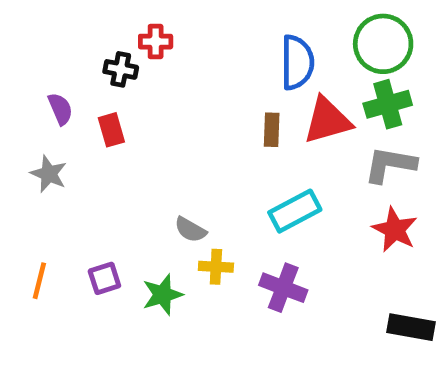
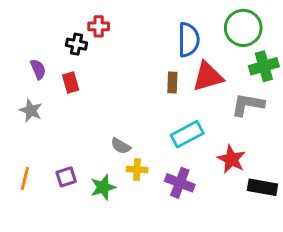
green cross: (388, 104) -> (264, 66), moved
red star: (395, 230) -> (231, 159), moved
black rectangle: (411, 327) -> (262, 187), moved

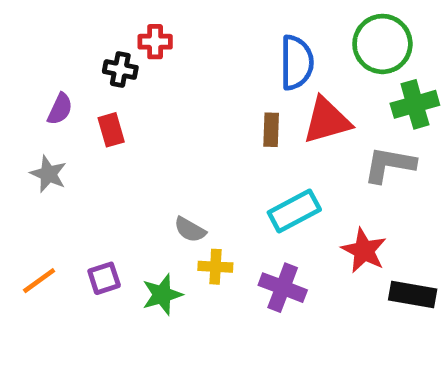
purple semicircle: (38, 69) -> (60, 109), turned 48
orange line: (25, 178) -> (39, 281), turned 40

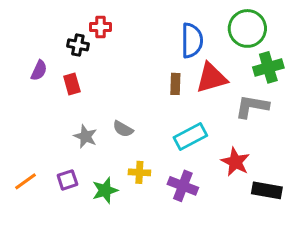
gray star: (48, 174) -> (85, 136), moved
gray semicircle: (190, 230) -> (123, 129), moved

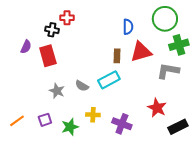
blue semicircle: (192, 40) -> (128, 27), size x0.7
red rectangle: (72, 84) -> (48, 56), size x1.5
cyan rectangle: (190, 136) -> (109, 80), moved
black rectangle: (267, 190) -> (178, 127), turned -36

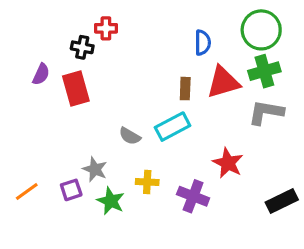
green cross: (179, 45) -> (264, 71), moved
gray star: (57, 91) -> (95, 169), moved
red star: (157, 108) -> (228, 163), moved
green star: (70, 127) -> (111, 201), turned -30

